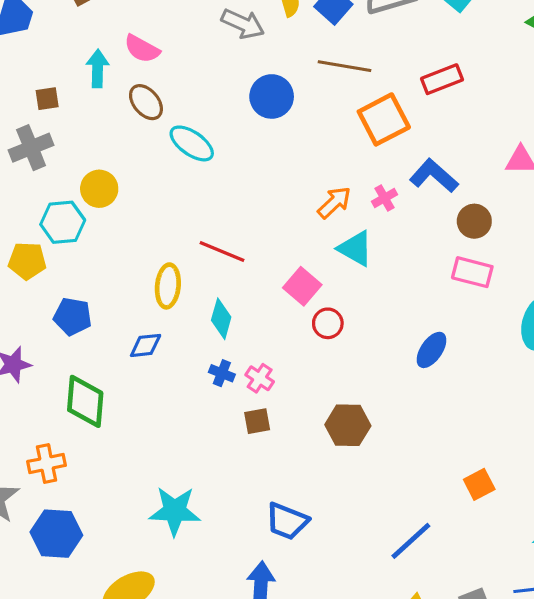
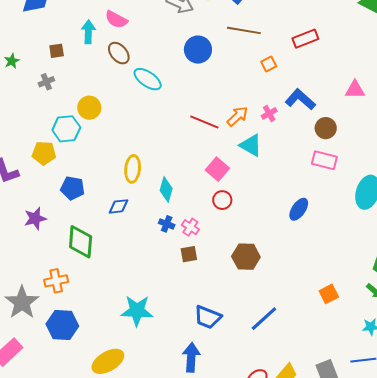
orange square: (384, 119) -> (269, 64), size x0.5
gray cross: (31, 148) -> (46, 82), size x0.6
red line: (222, 252) -> (204, 122), moved
red circle: (328, 323) -> (222, 200), moved
blue line: (411, 541) -> (264, 319), moved

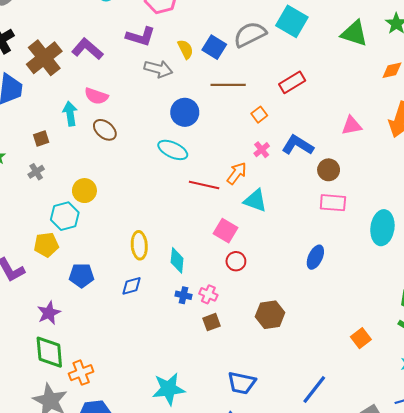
cyan ellipse: (148, 79) -> (173, 150), moved
pink cross: (269, 113) -> (262, 150), moved
green diamond: (81, 242) -> (49, 352), moved
blue line: (264, 319) -> (314, 389), moved

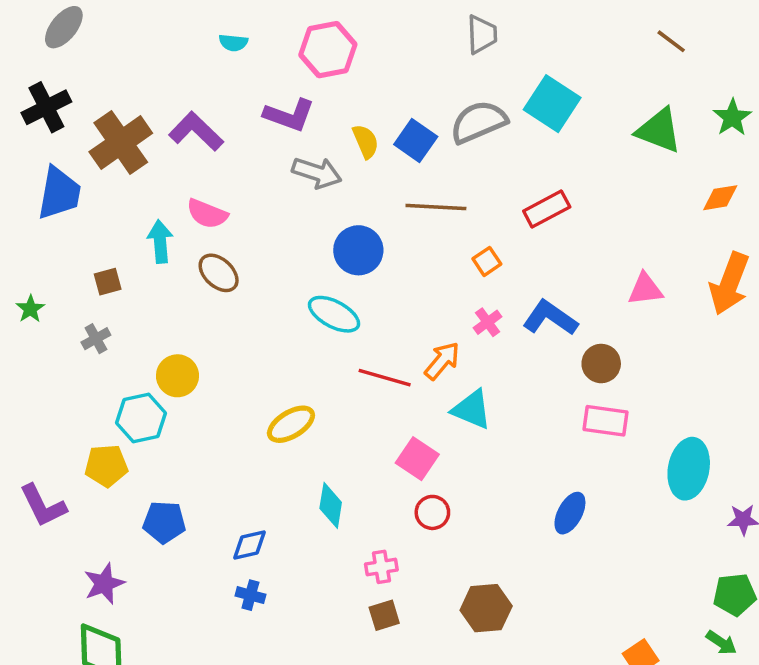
yellow ellipse: (139, 245) -> (291, 424), moved, turned 60
pink cross: (208, 294) -> (381, 567), turned -36
blue cross: (184, 295) -> (250, 595), moved

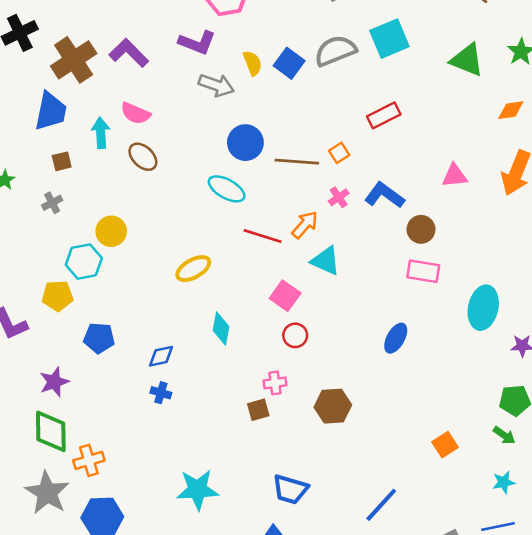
cyan square: (552, 104) -> (389, 39), turned 33
blue trapezoid: (59, 193) -> (51, 111), moved
brown line: (436, 207) -> (297, 162), moved
pink cross: (381, 567) -> (275, 383), moved

